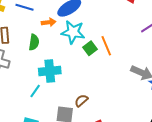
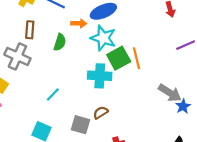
green square: (90, 48) -> (119, 58), size x1.5
cyan cross: (50, 71) -> (100, 76), moved

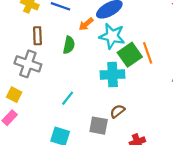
orange arrow: (79, 23) -> (86, 24), turned 144

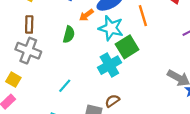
brown rectangle: (37, 36) -> (29, 24), moved
orange line: (148, 53) -> (143, 16), moved
cyan cross: (113, 74) -> (109, 65), turned -30

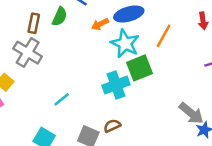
orange line: (143, 16) -> (164, 36), turned 36
green semicircle: (69, 34) -> (60, 17), moved

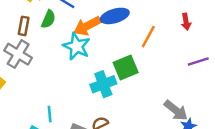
orange arrow: (100, 24) -> (87, 26), size x1.6
cyan star: (125, 44) -> (77, 46), moved
cyan line: (62, 99) -> (50, 114), moved, turned -56

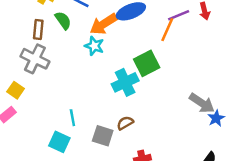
green semicircle: (48, 19) -> (63, 20), turned -54
cyan star: (77, 46) -> (94, 46), size x0.7
purple line: (198, 61) -> (179, 15), moved

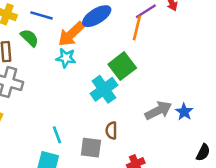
gray arrow: (202, 103) -> (158, 111), moved, turned -50
blue star: (216, 118) -> (184, 112), moved
brown semicircle: (125, 123) -> (111, 130), turned -49

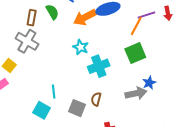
cyan star: (66, 58) -> (81, 47), moved
green square: (122, 66) -> (135, 53), moved
blue star: (184, 112) -> (149, 83), moved

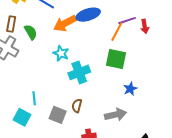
green semicircle: (52, 12) -> (31, 32), moved
red arrow: (168, 13) -> (145, 26), moved
green square: (135, 53) -> (116, 59), turned 35
gray arrow: (136, 93) -> (115, 115), moved

